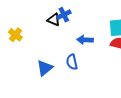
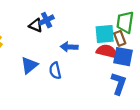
blue triangle: (45, 68) -> (29, 65), moved

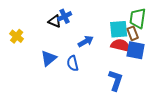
blue arrow: (69, 47) -> (86, 41), turned 147
blue L-shape: (119, 84) -> (116, 80), moved

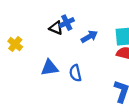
blue arrow: (86, 41) -> (89, 37), moved
blue triangle: (49, 58) -> (50, 68), turned 30

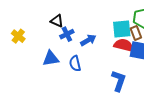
blue cross: (67, 23) -> (67, 34), moved
blue arrow: (89, 37) -> (88, 40), moved

